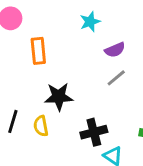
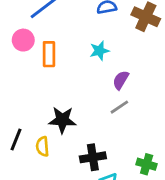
purple semicircle: (115, 50) -> (121, 80), turned 138
orange rectangle: (38, 51) -> (49, 54), moved

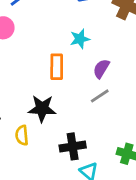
orange rectangle: (49, 54) -> (57, 67), moved

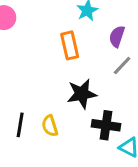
black star: (42, 109) -> (82, 94), moved
black cross: (73, 146) -> (106, 125), turned 30

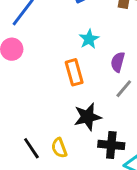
black line: (20, 125) -> (31, 148), turned -40

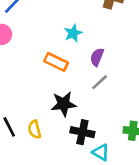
orange rectangle: (74, 72) -> (56, 62), turned -55

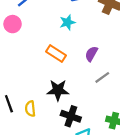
cyan star: (73, 33) -> (67, 22), moved
gray line: (100, 82) -> (102, 77), moved

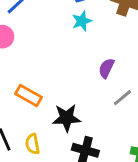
cyan star: (67, 22) -> (82, 21), moved
orange rectangle: (56, 54) -> (28, 96), moved

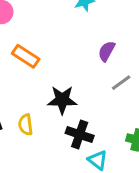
orange rectangle: (28, 96) -> (26, 56), moved

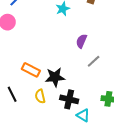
orange rectangle: (26, 56) -> (31, 70), moved
yellow semicircle: (26, 125) -> (40, 96), moved

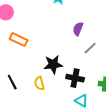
orange rectangle: (31, 70) -> (19, 40), moved
black cross: (69, 99) -> (75, 78), moved

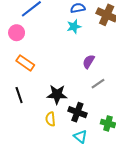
black line: (12, 82) -> (19, 95), moved
yellow semicircle: (39, 83) -> (50, 119), moved

